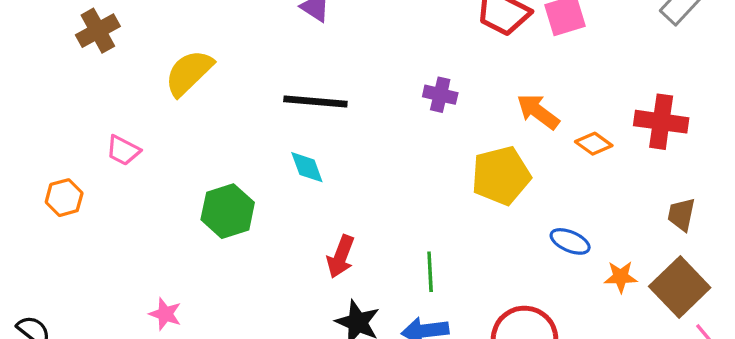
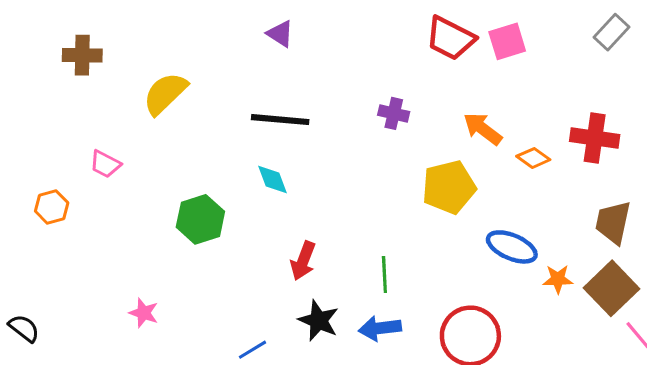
brown cross: (98, 31) -> (82, 55), turned 30
brown trapezoid: (681, 214) -> (613, 222), size x1.4
blue ellipse: (570, 241) -> (512, 247), size x1.4

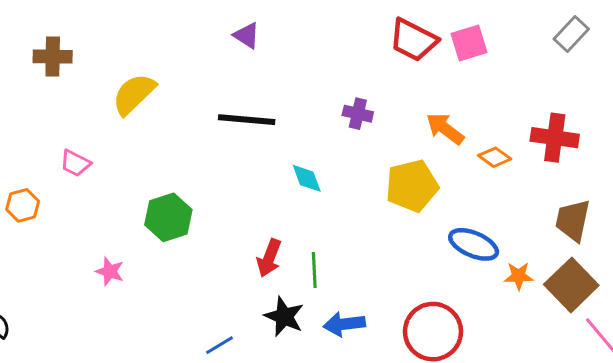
cyan diamond: (272, 179) -> (307, 178), moved
green line: (384, 275) -> (314, 270), moved
pink star: (144, 313) -> (110, 271), moved

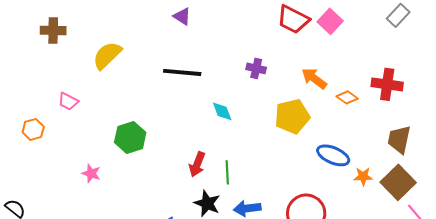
pink square: (469, 43) -> (330, 21), turned -30

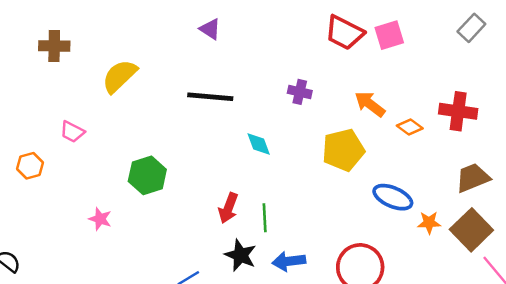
pink square: (330, 21) -> (389, 35), turned 30
brown trapezoid: (399, 139) -> (473, 178), turned 56

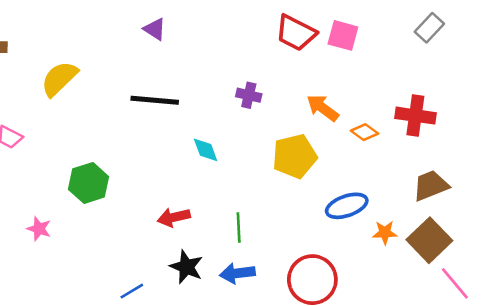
pink square: (389, 35) -> (343, 35), turned 32
blue ellipse: (393, 197) -> (347, 206), turned -42
red arrow: (228, 208) -> (174, 217), turned 56
green line: (265, 218) -> (239, 227), moved

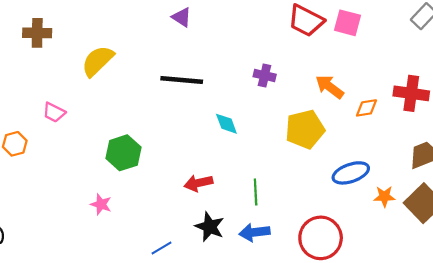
orange diamond: (365, 132) -> (366, 108), turned -45
pink star: (39, 229) -> (101, 204), moved

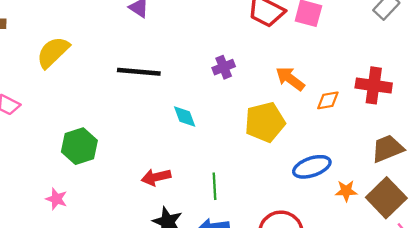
purple cross: (265, 75) -> (224, 67), turned -35

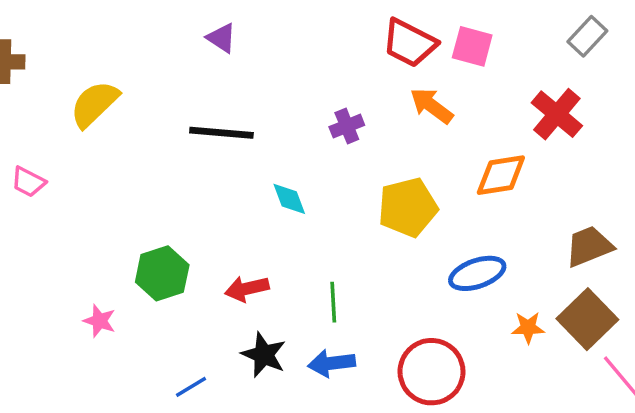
orange arrow: (290, 79) -> (432, 106), moved
red cross: (374, 85) -> (557, 114), moved, turned 32
orange diamond: (328, 100) -> (501, 175), size x1.5
green hexagon: (79, 146) -> (162, 273), moved
orange star: (346, 191) -> (528, 328), moved

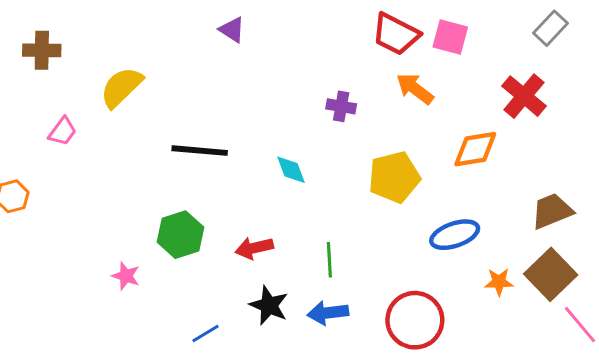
purple cross: (347, 126) -> (341, 106), turned 32
black line: (221, 133) -> (200, 151), moved
pink trapezoid: (28, 182) -> (62, 131), moved, turned -80

